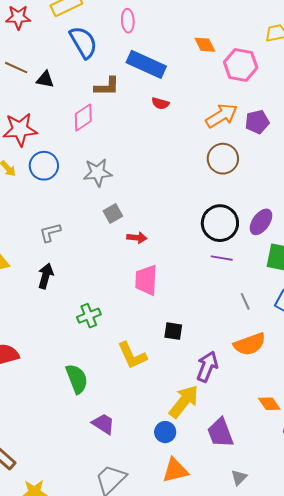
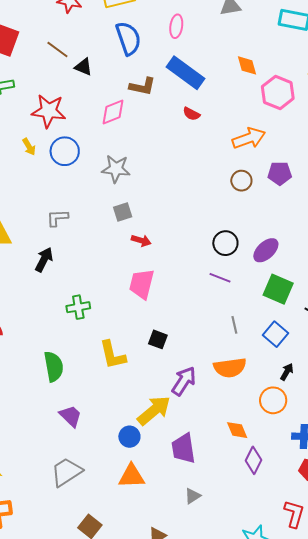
purple pentagon: (257, 122) -> (280, 173), moved
brown circle: (223, 159) -> (241, 181), size x0.7
black circle: (220, 223) -> (225, 243), size x0.7

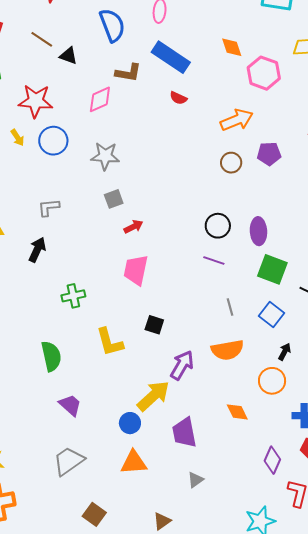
red arrow: (141, 241) -> (133, 227), turned -42
purple ellipse: (266, 250) -> (258, 231), turned -48
purple diamond: (253, 460) -> (272, 460), moved

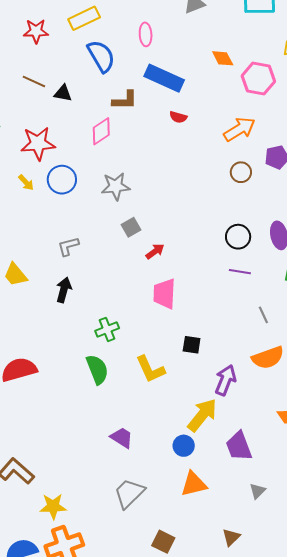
green semicircle: (51, 356) -> (97, 369), moved

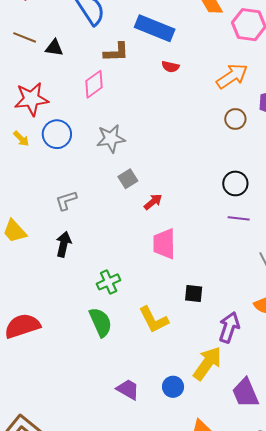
blue circle: (184, 446) -> (173, 387), moved

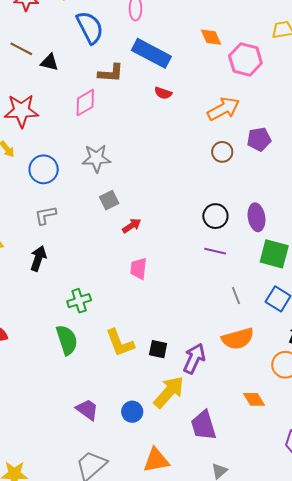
blue circle: (57, 134) -> (44, 169), moved
pink trapezoid: (164, 244) -> (138, 269), size x0.7
black square: (194, 293) -> (158, 349), moved

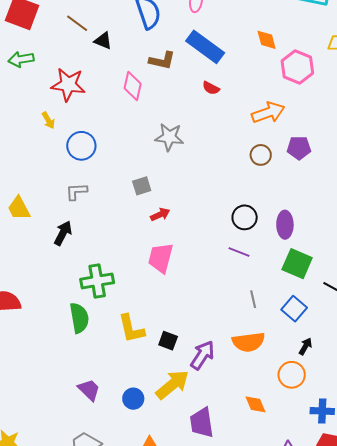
pink diamond: (85, 103) -> (133, 86), turned -56
gray star: (96, 158) -> (169, 137), moved
pink trapezoid: (138, 269) -> (161, 258), size x1.4
green cross: (79, 301) -> (97, 281), size x1.4

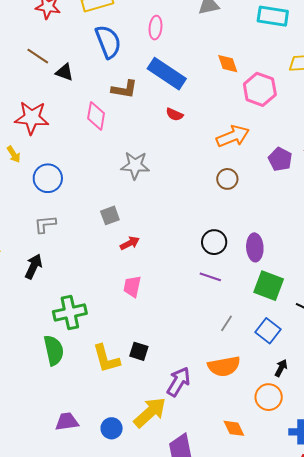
purple pentagon: (299, 148) -> (280, 159), moved, turned 30
pink trapezoid: (161, 258) -> (132, 287), size x0.7
gray line: (253, 299) -> (227, 323), turned 48
black square: (168, 341) -> (139, 351), moved
purple trapezoid: (89, 390) -> (67, 422), turned -50

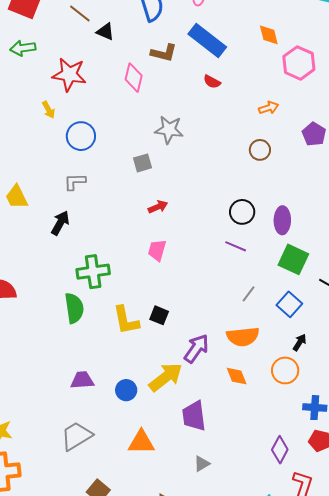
orange arrow: (233, 136) -> (269, 108), size x0.6
gray square: (110, 215) -> (143, 163), moved
orange diamond: (234, 428) -> (237, 376), moved

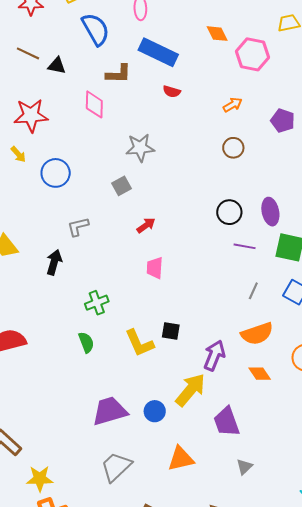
gray L-shape: (75, 182) -> (78, 227), moved
purple line: (236, 246) -> (245, 246), moved
green cross: (93, 272) -> (97, 303), size x0.7
green semicircle: (74, 308) -> (86, 342), size x0.7
purple trapezoid: (82, 380) -> (110, 411), size x1.5

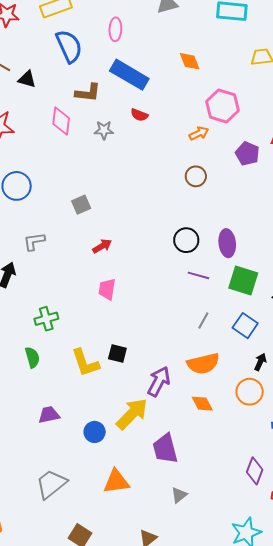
pink hexagon: (252, 54) -> (223, 106), moved
gray star: (140, 148) -> (104, 130), moved, size x0.7
purple trapezoid: (110, 411) -> (49, 415), moved, size x0.6

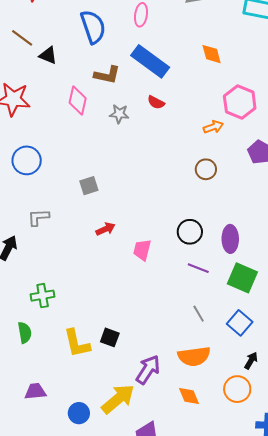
pink trapezoid: (107, 289) -> (142, 250), moved
gray line: (203, 321) -> (199, 314), turned -66

